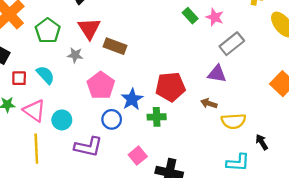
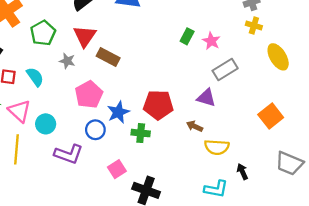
green rectangle: (190, 16) -> (187, 36), turned 63

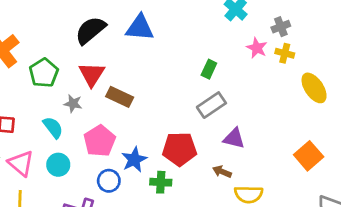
pink star: (211, 41) -> (257, 48), moved
gray rectangle: (225, 70) -> (211, 105), moved
cyan semicircle: (35, 77) -> (53, 127), moved
cyan circle: (46, 124) -> (58, 165), moved

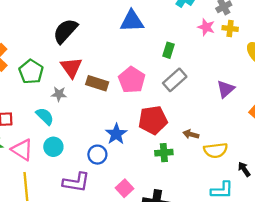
blue triangle: (140, 28) -> (132, 21), moved
purple triangle: (234, 138) -> (226, 89), moved, turned -48
pink pentagon: (100, 141) -> (132, 80), moved
green cross: (161, 182) -> (164, 153), moved

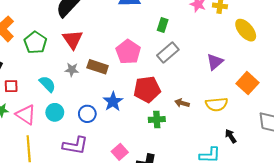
brown rectangle: (97, 83) -> (98, 67), moved
gray star: (59, 94) -> (72, 70), moved
yellow semicircle: (216, 150) -> (217, 104), moved
blue circle: (97, 155) -> (87, 114), moved

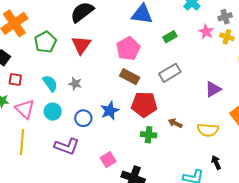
green rectangle: (163, 25) -> (170, 37), moved, turned 32
pink pentagon: (128, 52) -> (128, 49), moved
brown rectangle: (98, 67) -> (130, 77), moved
gray star: (72, 70) -> (75, 84), moved

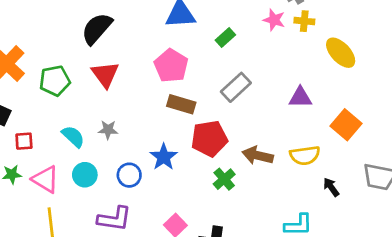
green pentagon: (45, 42) -> (55, 81), turned 30
purple triangle: (213, 89) -> (300, 97), turned 42
brown arrow: (175, 123) -> (258, 155), size x1.5
green cross: (149, 135) -> (224, 179), turned -35
black arrow: (216, 162) -> (331, 187), moved

